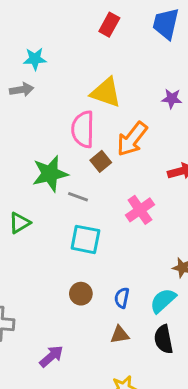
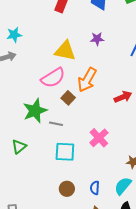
purple star: (172, 99) -> (97, 39), moved
pink semicircle: (83, 129) -> (53, 78), turned -115
pink cross: (140, 210) -> (99, 138), moved

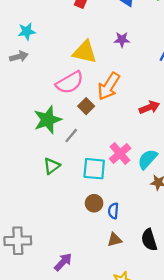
gray line: (56, 124) -> (71, 136), turned -64
green triangle: (19, 147) -> (52, 166), moved
cyan square: (65, 152) -> (94, 169), moved
cyan semicircle: (123, 186) -> (147, 159), moved
brown circle: (67, 189) -> (94, 203), moved

